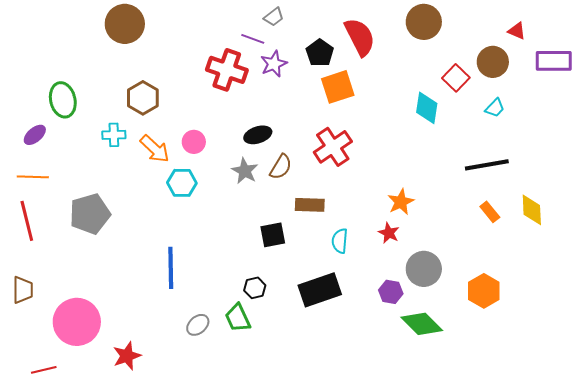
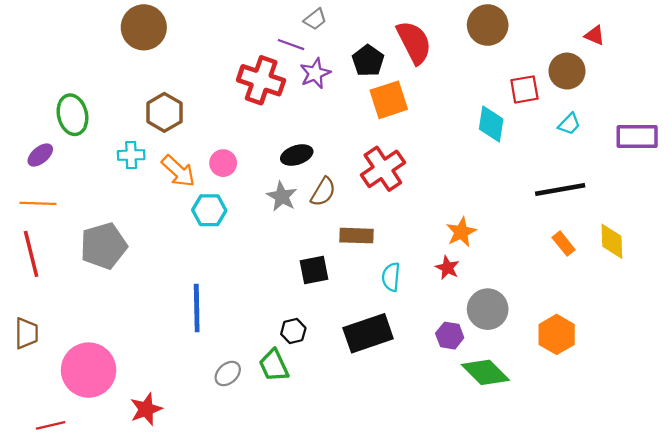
purple rectangle: (554, 61) -> (637, 137), moved
red square: (456, 78) -> (524, 89), turned 36

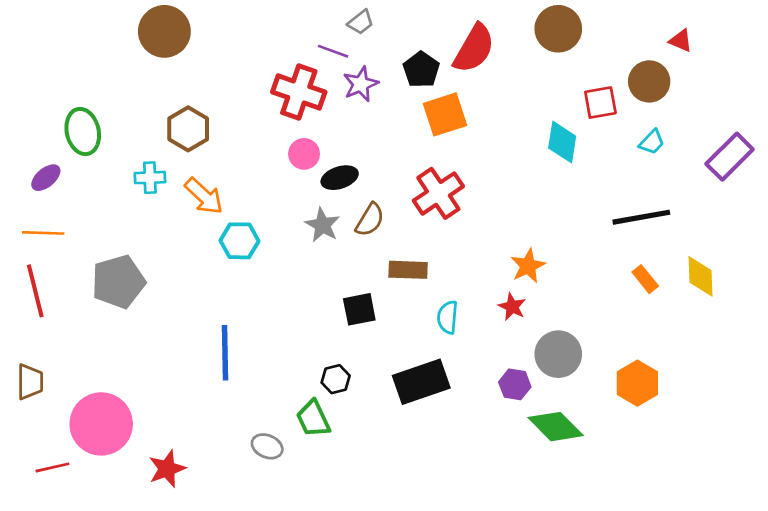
red semicircle: (414, 42) -> (474, 49), turned 57
purple rectangle: (637, 137) -> (730, 157), turned -45
pink circle: (223, 163) -> (304, 154), moved
gray ellipse: (228, 374) -> (267, 446), moved, turned 65
red line: (51, 425) -> (52, 467), moved

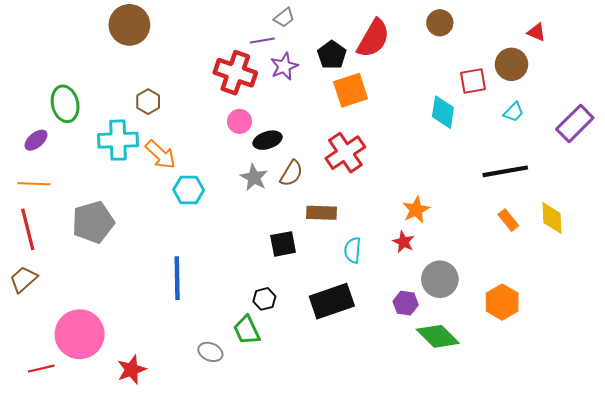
brown circle: (558, 29) -> (440, 23), size x0.7
purple line: (333, 51) -> (262, 40), turned -30
brown hexagon: (188, 129) -> (148, 102), size x0.7
cyan cross: (150, 178) -> (118, 140), size x1.6
brown trapezoid: (30, 382) -> (24, 279), moved, turned -132

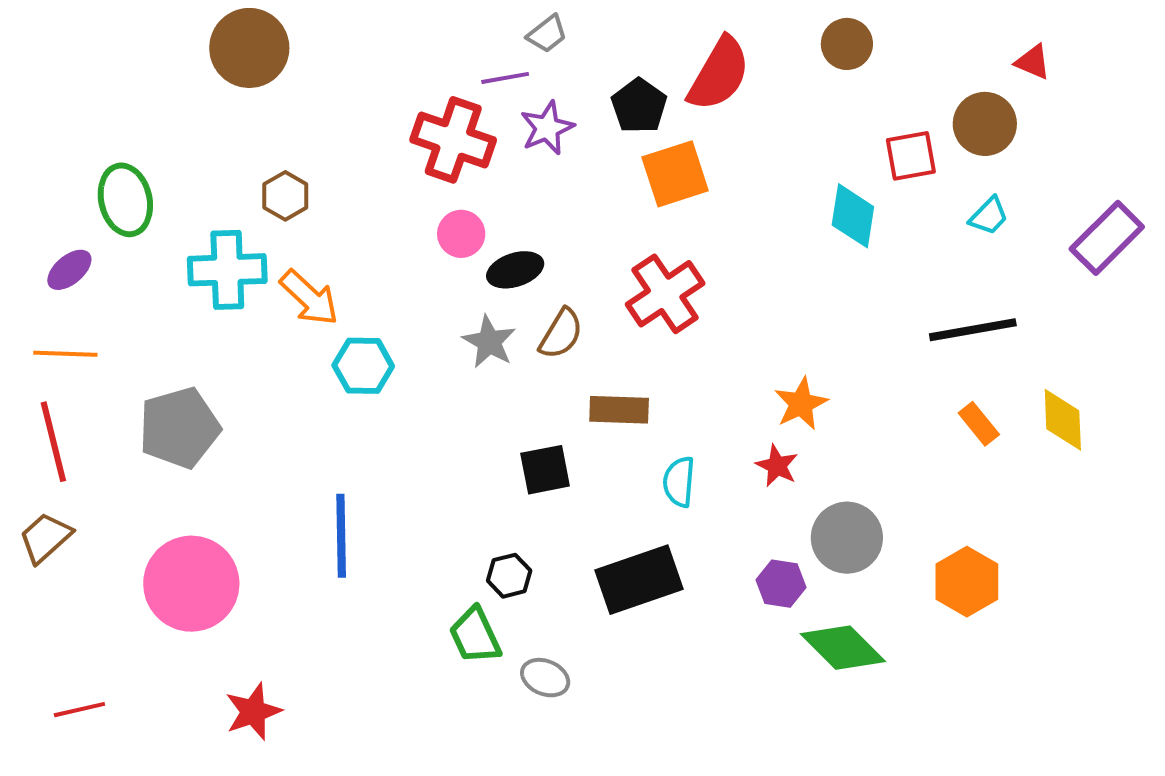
pink circle: (80, 334) -> (191, 584), moved
gray ellipse: (210, 352) -> (545, 678), moved

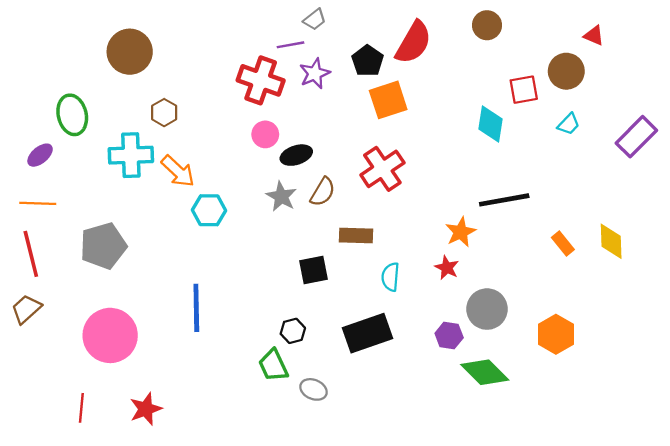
brown circle: (249, 48) -> (130, 52), moved
black line: (973, 330) -> (504, 200), moved
red line: (79, 710) -> (81, 408), moved, turned -72

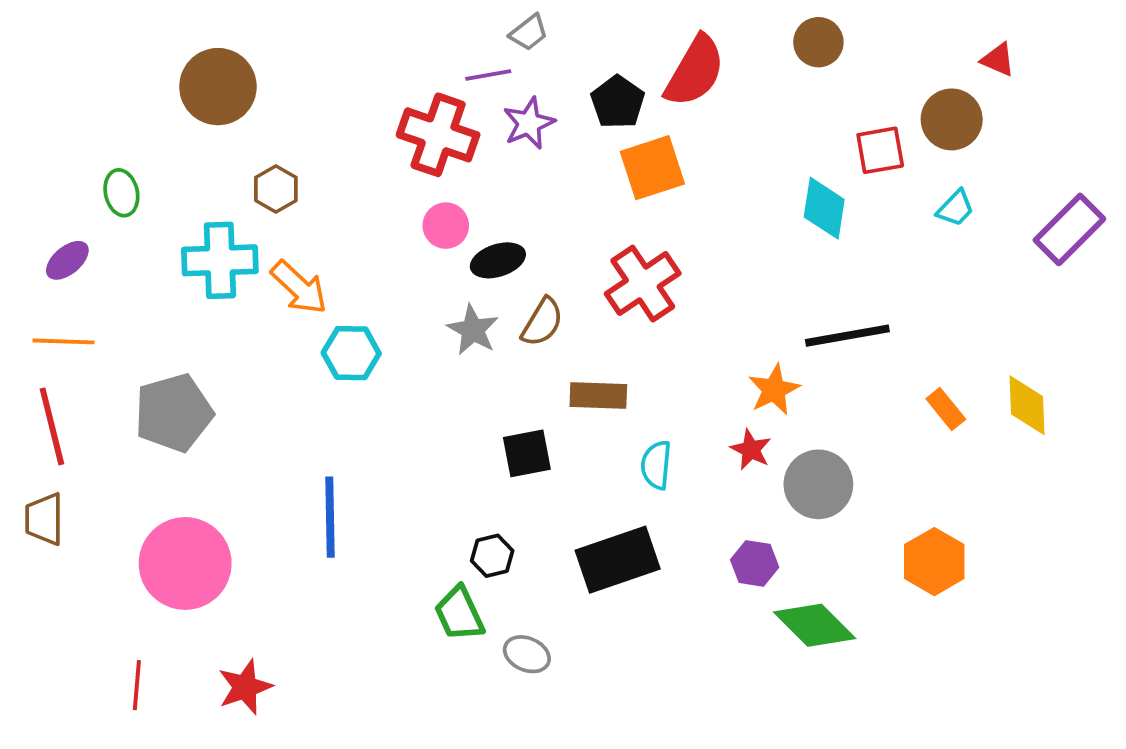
green ellipse: (72, 115) -> (121, 193), size x0.7
brown trapezoid: (26, 309) -> (44, 519), turned -48
gray circle: (487, 309) -> (818, 484), moved

